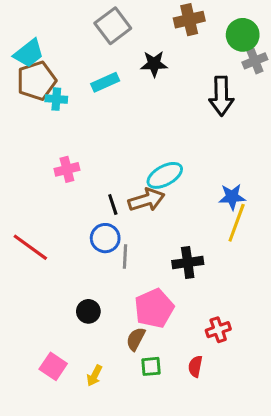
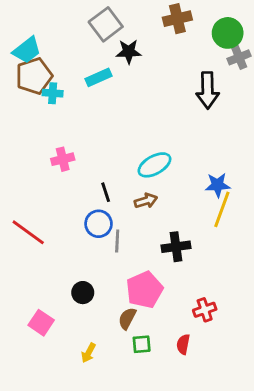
black star: (154, 64) -> (129, 52), moved
brown arrow: (146, 200) -> (146, 201), moved, size x0.7
pink square: (53, 366) -> (41, 323), moved

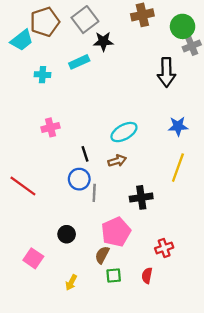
brown pentagon: (34, 76) -> (45, 22), moved
blue star: (218, 185) -> (178, 126), moved

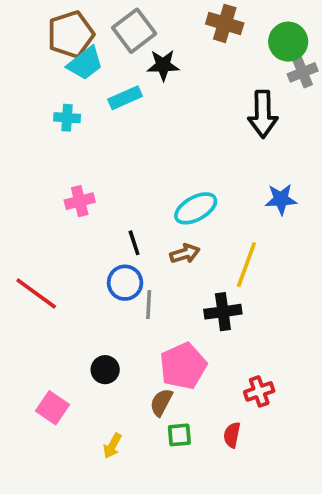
brown cross: (142, 15) -> (225, 23), turned 30
cyan trapezoid: (22, 40) -> (85, 63), moved
yellow line: (178, 168) -> (246, 265), moved

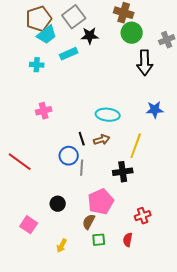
green circle: (288, 42) -> (132, 33), moved
cyan ellipse: (196, 208) -> (108, 115), turned 35
black line: (134, 243) -> (82, 139), moved

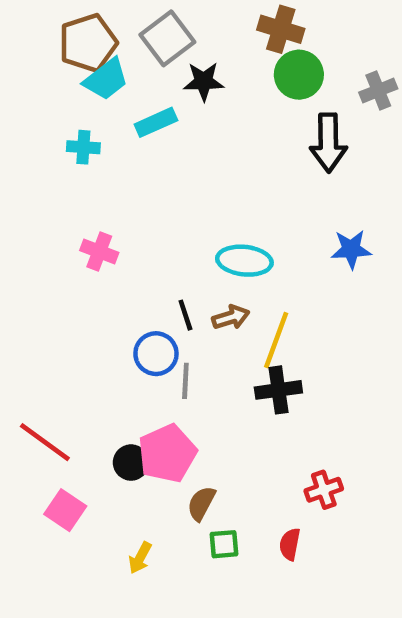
pink cross: (44, 111) -> (99, 252), turned 35
yellow line: (136, 146) -> (276, 340), moved
red line: (20, 162) -> (45, 442), moved
pink pentagon: (101, 202) -> (167, 453), moved

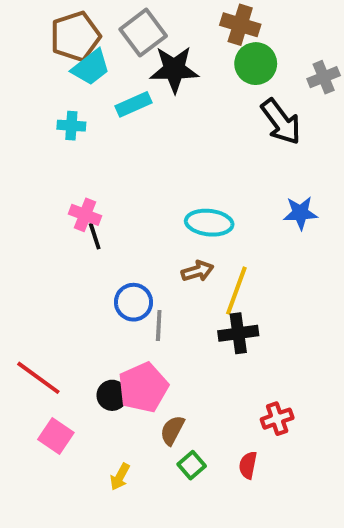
black star: (204, 81) -> (174, 69), size x1.4
black arrow: (328, 143) -> (281, 122), turned -36
black line: (185, 315) -> (95, 236), moved
green square: (224, 544) -> (192, 465), turned -36

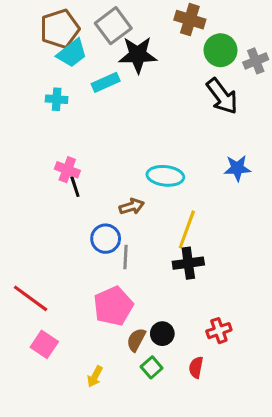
green circle: (256, 64) -> (220, 50), moved
brown arrow: (198, 271) -> (132, 206), moved
black circle: (112, 395) -> (162, 334), moved

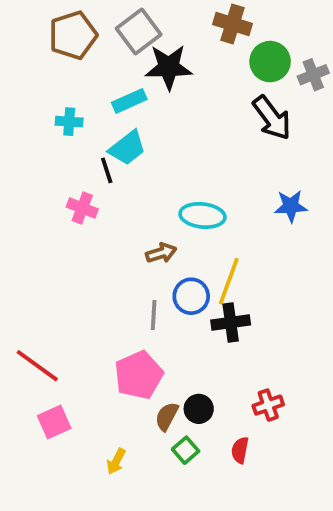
cyan trapezoid: (72, 53) -> (127, 148), moved
black line: (75, 187) -> (107, 170), moved
blue circle: (106, 239) -> (191, 296), moved
pink square: (44, 344) -> (54, 422), turned 32

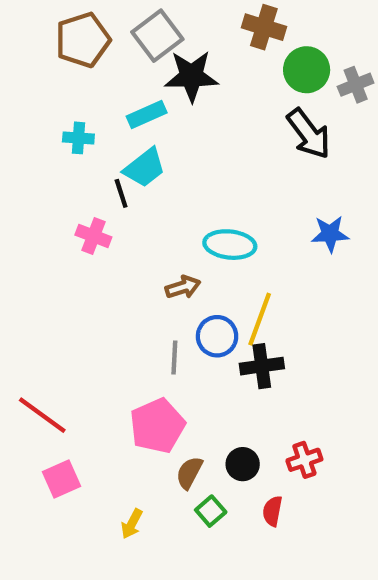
black circle: (199, 409) -> (243, 464), moved

